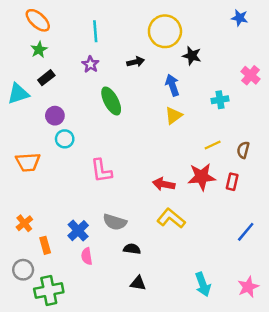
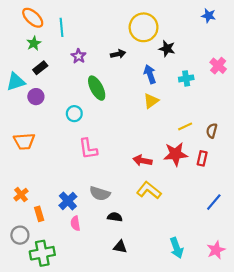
cyan line: (95, 31) -> (61, 27), moved
cyan cross: (220, 100) -> (186, 78), moved
purple circle: (55, 116) -> (36, 97), moved
cyan circle: (65, 139) -> (74, 114), moved

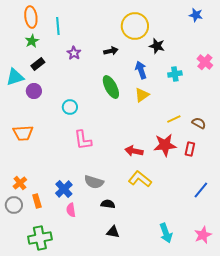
orange ellipse: (33, 18) -> (31, 17), turned 40
green ellipse: (97, 88) -> (111, 87), moved
brown semicircle: (212, 131) -> (199, 123), turned 104
gray circle: (20, 235) -> (14, 205), moved

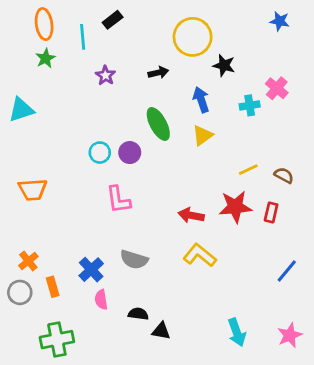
pink cross: (205, 62) -> (277, 88), moved
black rectangle: (38, 64) -> (113, 20), moved
purple circle: (34, 91) -> (130, 153), moved
black semicircle: (108, 204) -> (138, 314), moved

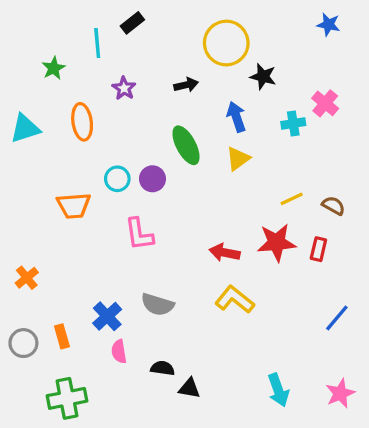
orange ellipse: (44, 24) -> (82, 122), moved
orange trapezoid: (33, 190) -> (74, 206), moved
orange cross: (28, 261) -> (27, 278), moved

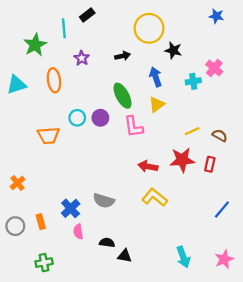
green star: (54, 68) -> (35, 45), size x1.5
pink L-shape: (139, 234) -> (134, 127), moved
green cross: (67, 398) -> (44, 263), size x0.7

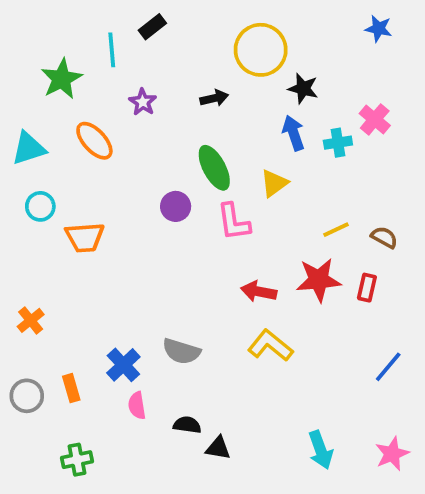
blue arrow: (156, 77) -> (293, 133), moved
orange ellipse: (54, 80) -> (94, 141), turned -35
cyan circle: (77, 118) -> (40, 206), moved

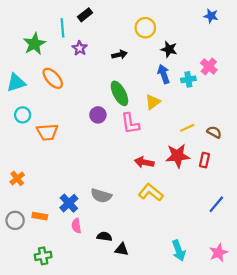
yellow circle: (261, 50) -> (145, 28), size x0.7
purple star: (143, 102) -> (80, 48), moved
orange rectangle: (71, 388) -> (40, 216), turned -64

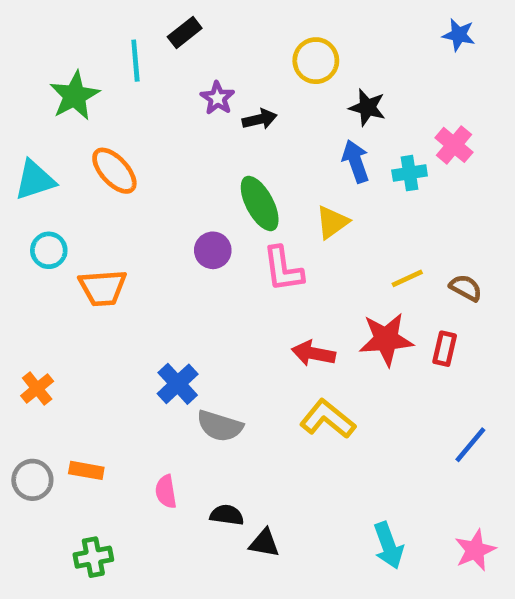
purple star: (80, 48) -> (217, 98), moved
blue cross: (69, 203) -> (178, 384), moved

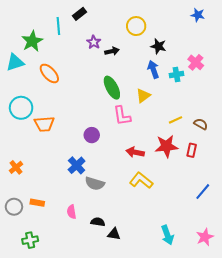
cyan triangle: (35, 180) -> (15, 62), moved
cyan circle: (49, 250) -> (21, 108), size x1.5
purple circle: (213, 250) -> (92, 135), moved
green cross: (93, 557) -> (30, 240), moved

